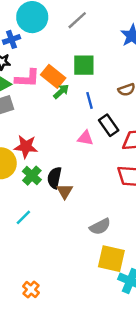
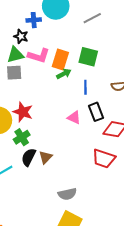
orange rectangle: (53, 76) -> (60, 60), turned 54
black semicircle: (54, 178) -> (29, 157), moved

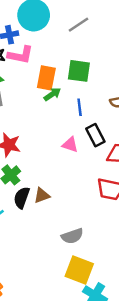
pink L-shape: (39, 56) -> (20, 55), moved
brown triangle: (46, 157) -> (42, 195), turned 32

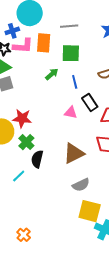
gray line: (79, 25) -> (69, 26), moved, turned 36
orange rectangle: (46, 78) -> (44, 43), moved
brown triangle: (42, 195) -> (74, 153), moved, size x1.6

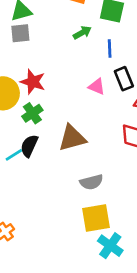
brown triangle: (74, 153) -> (72, 138), moved
black semicircle: (37, 159) -> (29, 146), moved
yellow square: (90, 211) -> (96, 218), turned -35

